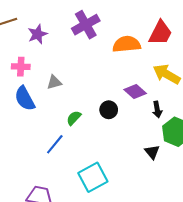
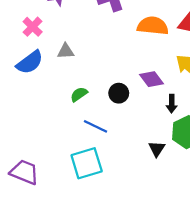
pink cross: (21, 67) -> (33, 27), turned 30
blue semicircle: (25, 99) -> (30, 62), turned -110
blue line: (55, 144) -> (95, 126), moved, turned 65

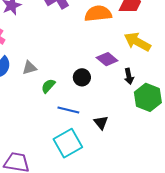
gray triangle: (66, 51) -> (29, 68), moved
black triangle: (157, 149) -> (101, 123), moved

